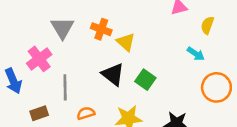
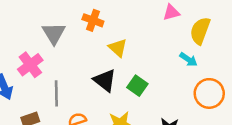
yellow semicircle: (207, 25) -> (200, 31), size x1.5
orange cross: (101, 29) -> (93, 20), moved

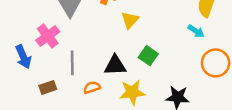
yellow triangle: (118, 48) -> (130, 20), turned 30
black triangle: (105, 80) -> (115, 65), moved, turned -40

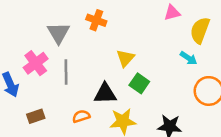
yellow triangle: (130, 20) -> (125, 58), moved
gray line: (72, 63) -> (66, 72), moved

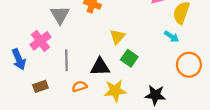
gray line: (66, 72) -> (66, 60), moved

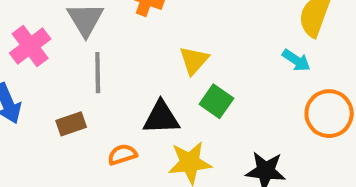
pink cross: (40, 41) -> (30, 46), moved
gray line: (66, 60) -> (98, 73), moved
brown rectangle: (40, 86) -> (71, 124), moved

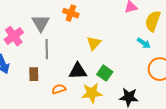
green square: (216, 101) -> (105, 73), moved
brown rectangle: (71, 124) -> (34, 74), turned -72

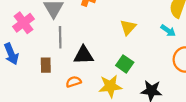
yellow triangle: (94, 43) -> (128, 27), moved
black triangle: (78, 71) -> (84, 55), moved

